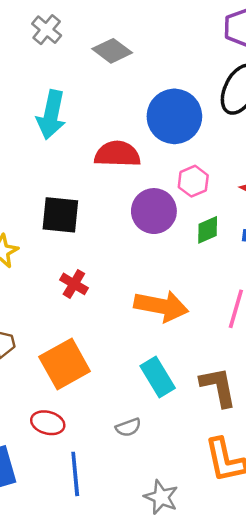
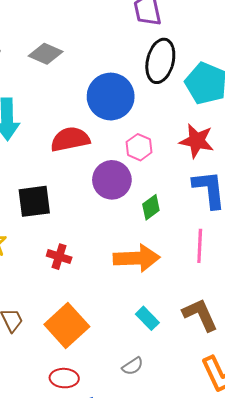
green diamond: (208, 230) -> (151, 207), moved
cyan rectangle: (158, 377) -> (147, 318), size x0.7

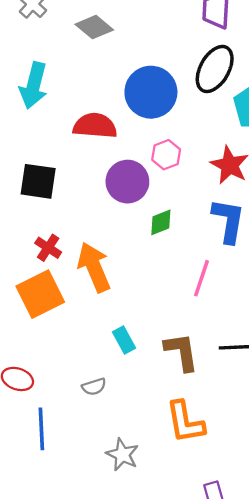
orange arrow: (137, 258) -> (94, 267), moved, turned -126
orange square: (67, 326) -> (40, 294), moved

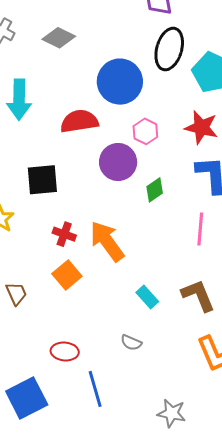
orange square: (40, 294) -> (67, 275), size x0.7
gray semicircle: (94, 387) -> (131, 343), turned 55
gray star: (122, 455) -> (172, 413), moved

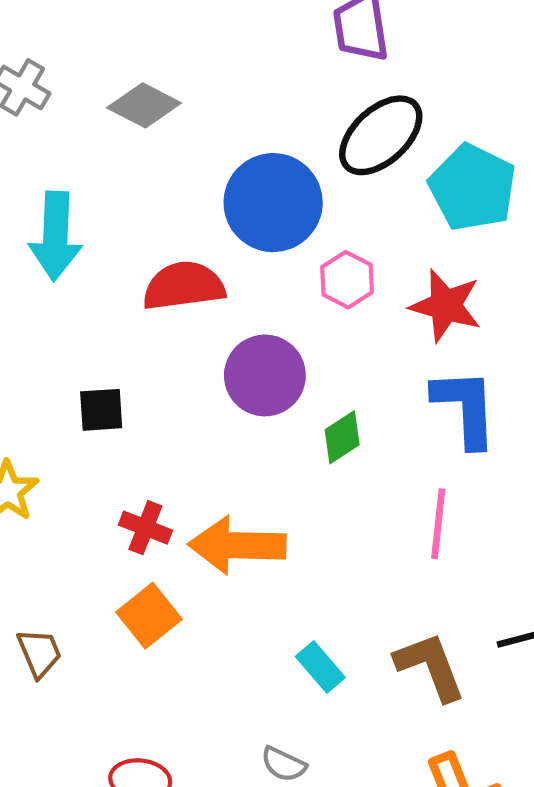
black ellipse: (169, 49) -> (381, 135), turned 30
pink hexagon: (145, 131) -> (347, 280), moved
black square: (42, 180) -> (101, 410), size x0.7
orange arrow: (107, 241) -> (237, 545), turned -54

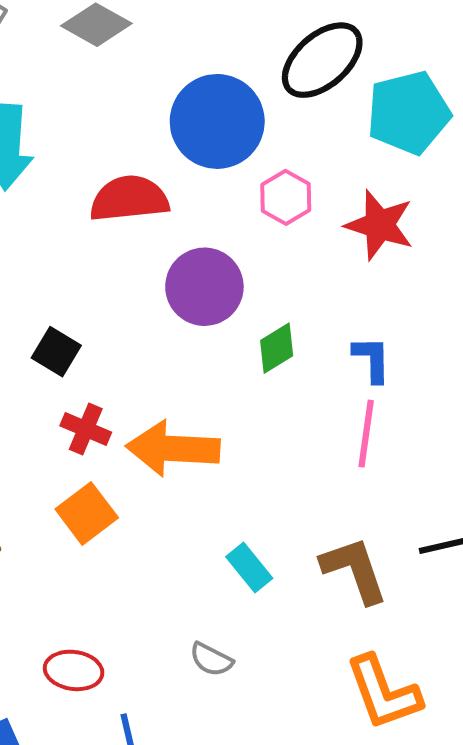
cyan pentagon: (472, 188) -> (409, 113), turned 30
blue L-shape: (465, 408) -> (372, 359), moved, size x0.6
black square: (101, 410) -> (56, 352), moved, turned 33

